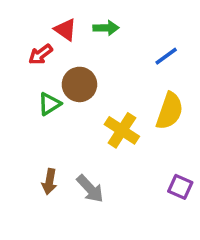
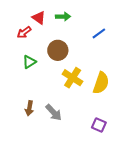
brown circle: (79, 84) -> (58, 50), moved
yellow semicircle: (170, 111) -> (101, 83), moved
purple square: (180, 187) -> (99, 125), moved

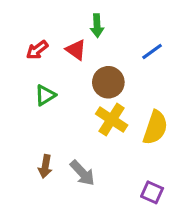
green arrow: (63, 17) -> (97, 26), turned 88
red triangle: (39, 18) -> (76, 50), moved
brown circle: (58, 50) -> (108, 82), moved

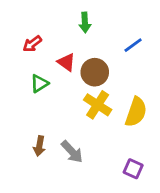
red triangle: (76, 50) -> (66, 62), moved

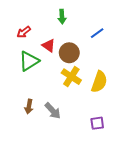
green triangle: (39, 84) -> (29, 61), size x1.5
purple square: (133, 169) -> (97, 123), turned -32

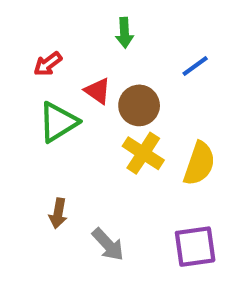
gray arrow: (53, 111) -> (108, 245), moved
purple square: (97, 123) -> (195, 247), size x1.5

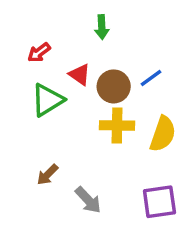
blue line: (195, 66) -> (151, 78), moved
yellow cross: (143, 153) -> (117, 125), turned -32
brown arrow: (58, 213) -> (47, 175), turned 35

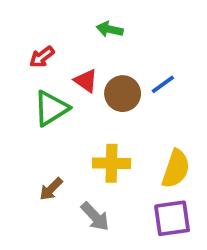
green arrow: (102, 27) -> (110, 29), turned 105
yellow cross: (117, 125) -> (112, 163), moved
yellow semicircle: (163, 134) -> (176, 169), moved

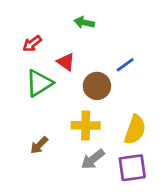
brown circle: (123, 94) -> (97, 86), moved
gray arrow: (95, 217) -> (93, 159), moved, turned 95

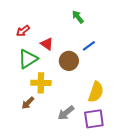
green arrow: (84, 22) -> (78, 17), moved, turned 40
yellow cross: (86, 125) -> (41, 83), moved

